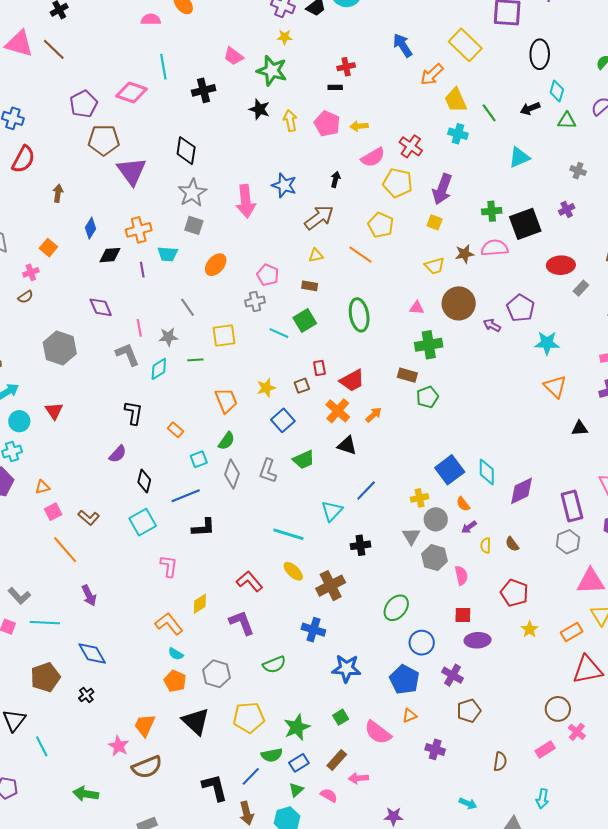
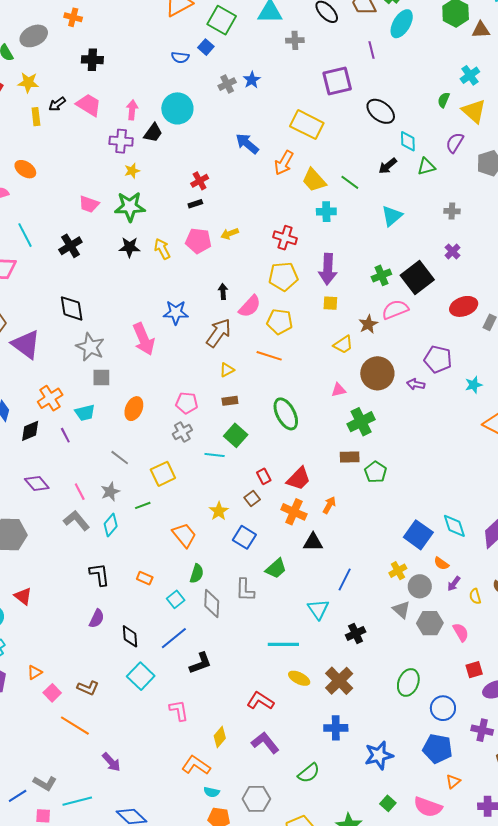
black ellipse: (540, 54) -> (381, 111), turned -36
pink semicircle: (373, 157) -> (250, 306), moved
cyan star: (547, 343) -> (474, 385), size x0.7

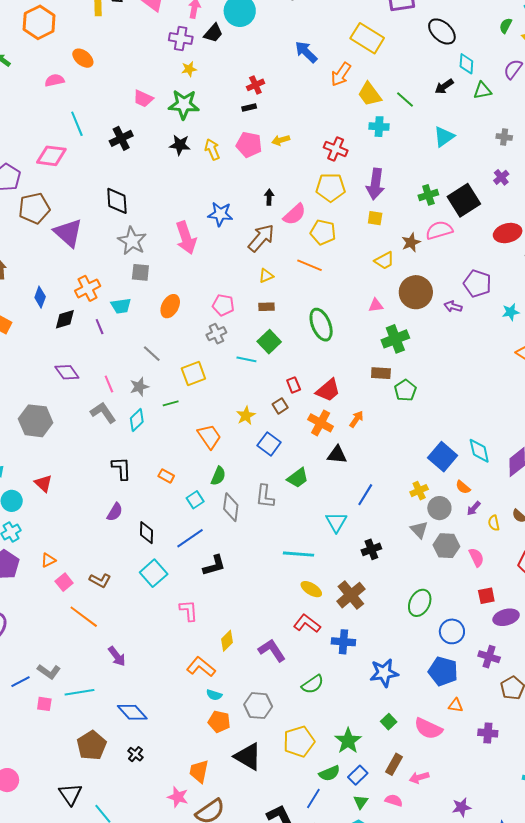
red L-shape: (260, 701) -> (307, 624), moved
orange triangle: (453, 781) -> (456, 705), turned 42

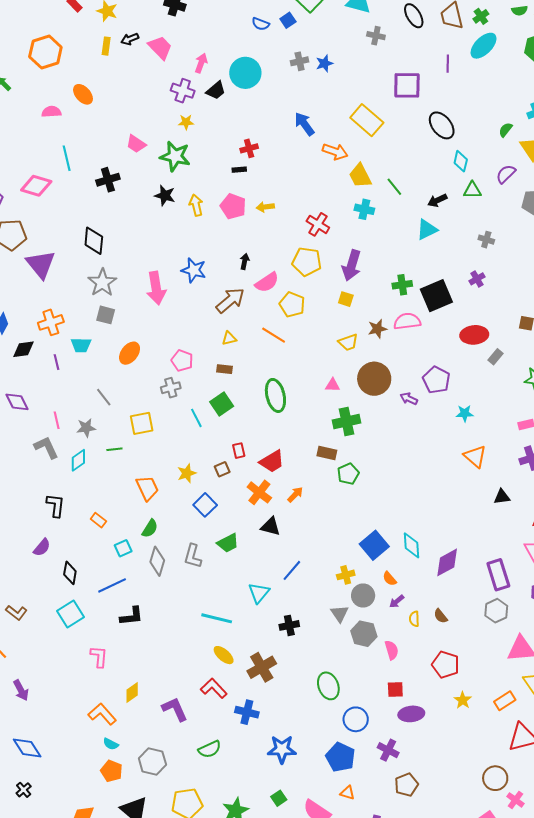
orange arrow: (341, 74) -> (335, 152), turned -115
black arrow: (444, 86) -> (437, 200), moved
cyan line: (246, 359) -> (196, 418), turned 42
green ellipse: (420, 603) -> (328, 686), turned -56

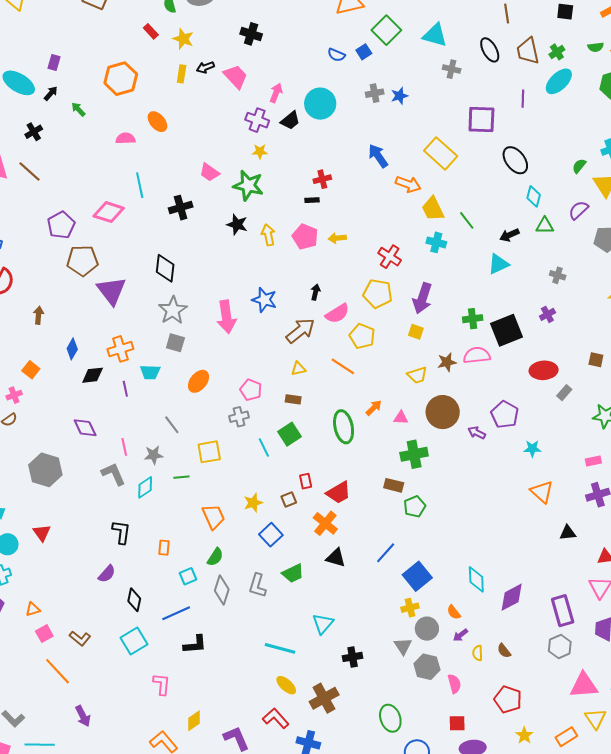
orange arrow: (295, 494) -> (374, 408), moved
orange rectangle: (98, 520) -> (164, 548), turned 56
blue square: (374, 545) -> (417, 576), moved
blue line: (292, 570) -> (386, 553), moved

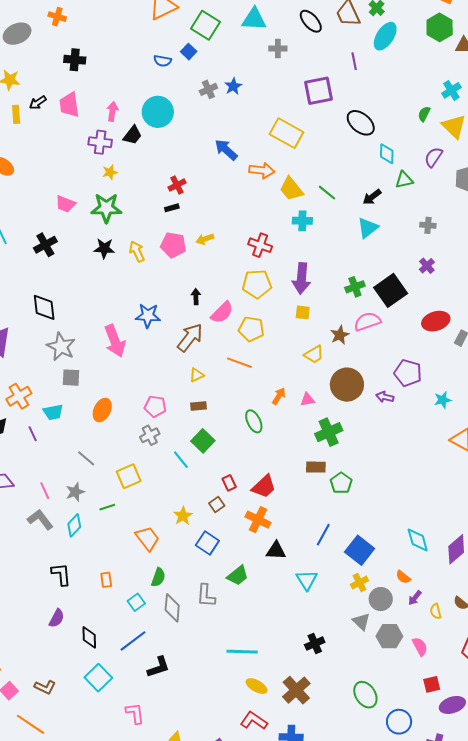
pink trapezoid: (236, 77) -> (69, 105), turned -132
green ellipse: (344, 427) -> (254, 421), size x0.7
cyan triangle: (323, 624) -> (307, 580), moved

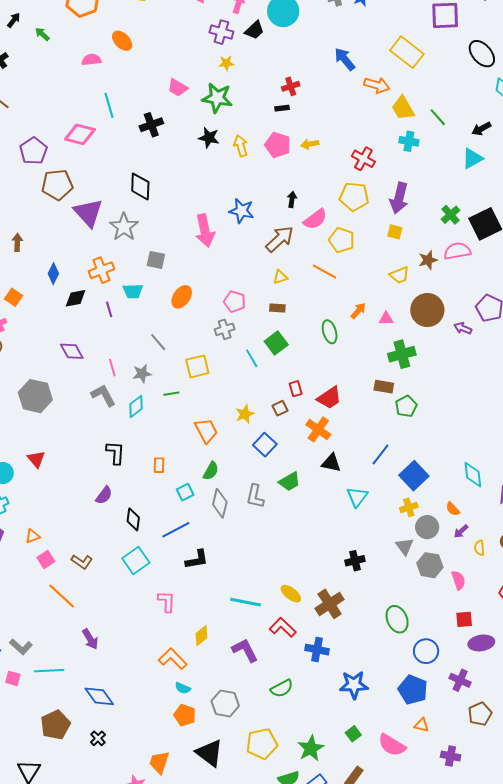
green cross: (355, 287) -> (451, 215), turned -30
gray star: (61, 347) -> (124, 227), moved
cyan line: (242, 652) -> (246, 602), moved

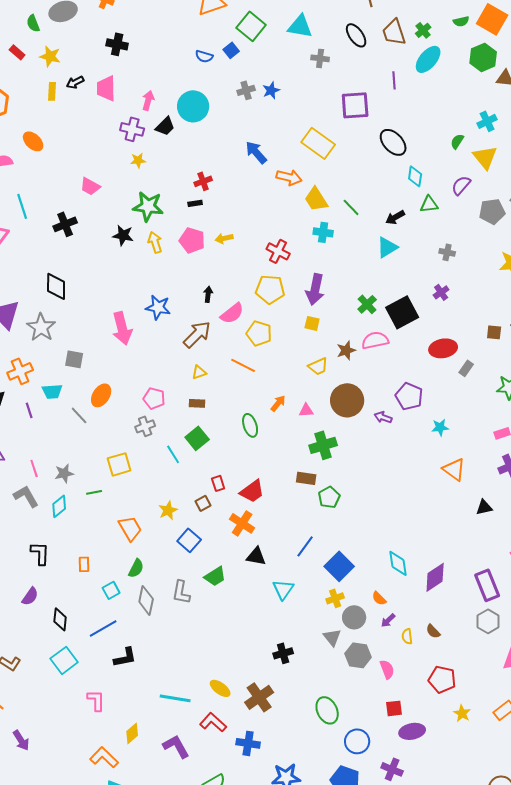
green star: (217, 98) -> (148, 206), moved
gray line: (158, 342) -> (79, 415), moved

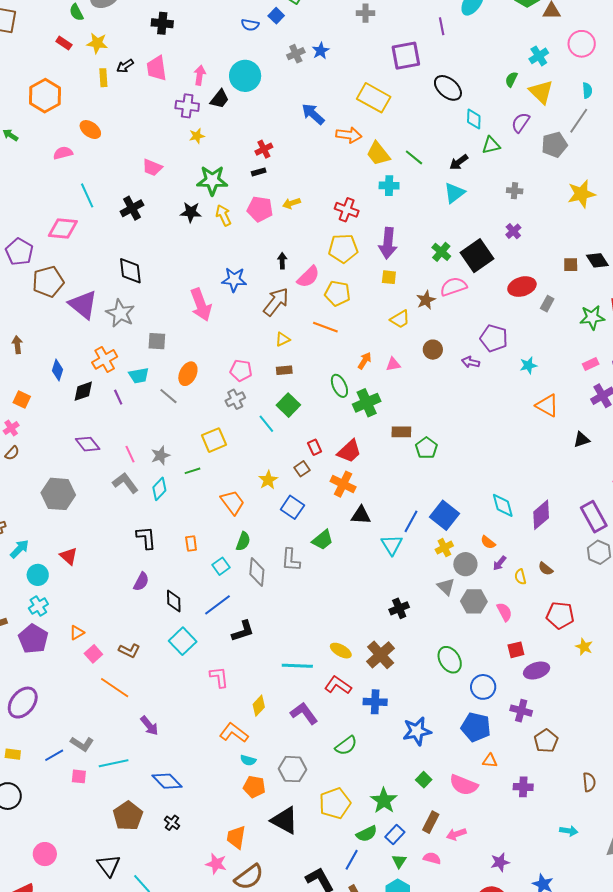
brown circle: (347, 400) -> (433, 350), size x0.6
green cross: (323, 445) -> (367, 403), moved
blue line: (305, 546) -> (411, 521), moved

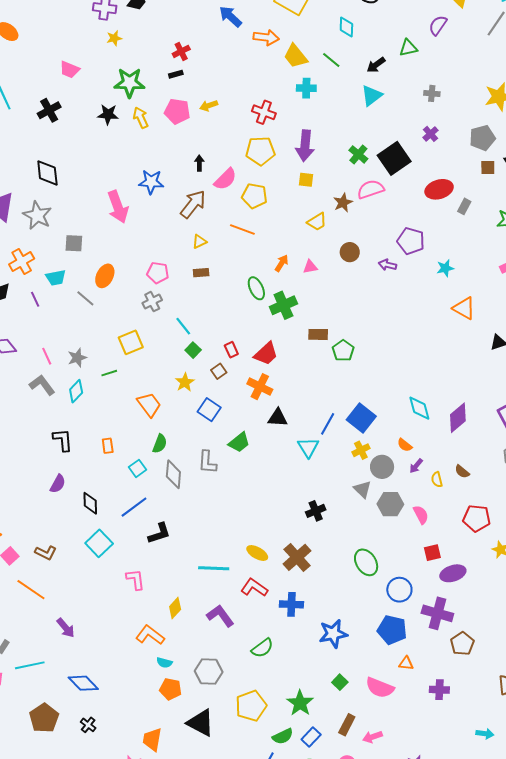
cyan diamond: (474, 119) -> (346, 27), moved
gray pentagon: (554, 145) -> (482, 138), moved
green square: (288, 405) -> (193, 350), moved, size x0.7
purple cross: (521, 711) -> (437, 613), size x1.4

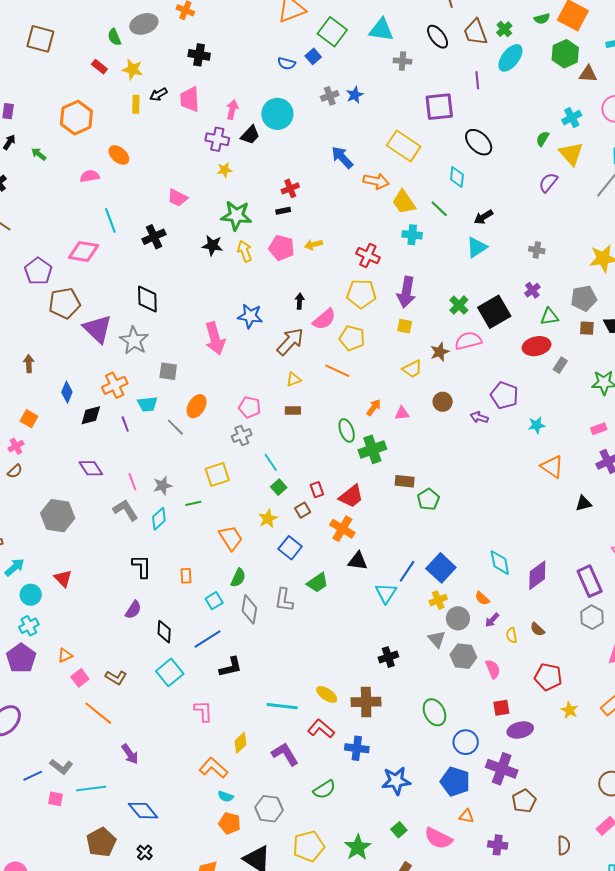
green triangle: (408, 48) -> (549, 317), moved
brown cross: (297, 557) -> (366, 702), turned 36

